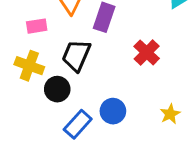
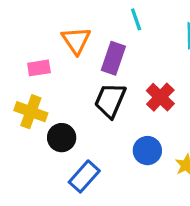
black trapezoid: (76, 55) -> (110, 100), moved
blue circle: (113, 111) -> (147, 151), moved

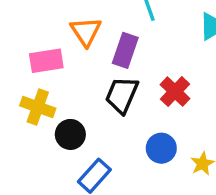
pink rectangle: (39, 68) -> (46, 61), size x1.4

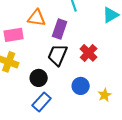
orange triangle: (86, 32) -> (37, 18), turned -48
black circle: (70, 134) -> (39, 78), moved

